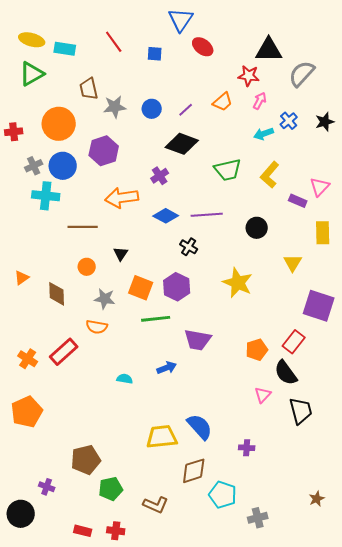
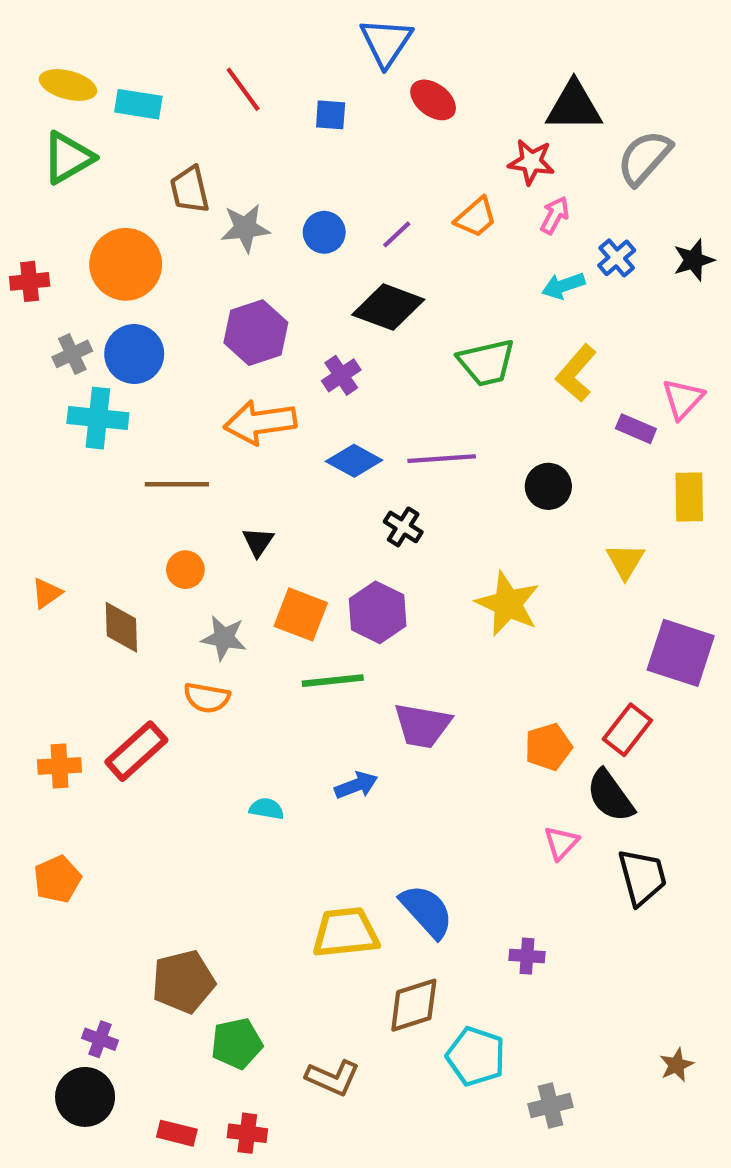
purple hexagon: (104, 151) -> (256, 333), moved
orange cross: (28, 359) -> (59, 766), turned -36
orange pentagon: (27, 412) -> (57, 879), size x0.7
black circle: (21, 514) -> (85, 1097), moved

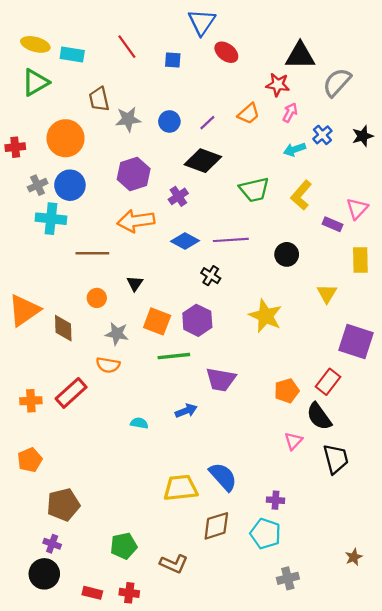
orange triangle: (47, 593) -> (24, 310), size x2.0
brown pentagon: (183, 982) -> (63, 505), moved
cyan pentagon: (476, 1056) -> (265, 534), moved

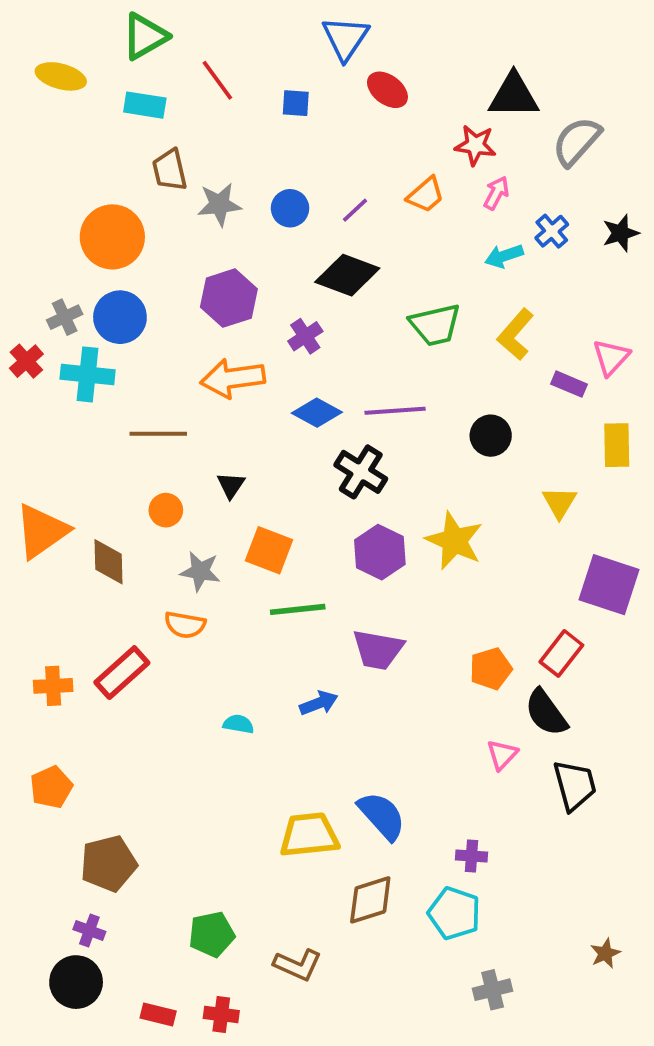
cyan rectangle: (72, 54) -> (145, 105), moved
green triangle: (35, 82) -> (145, 36), moved
red cross: (15, 147) -> (26, 361), moved, turned -36
black cross: (211, 276) -> (361, 472), size x1.5
purple hexagon: (197, 320) -> (380, 552), moved

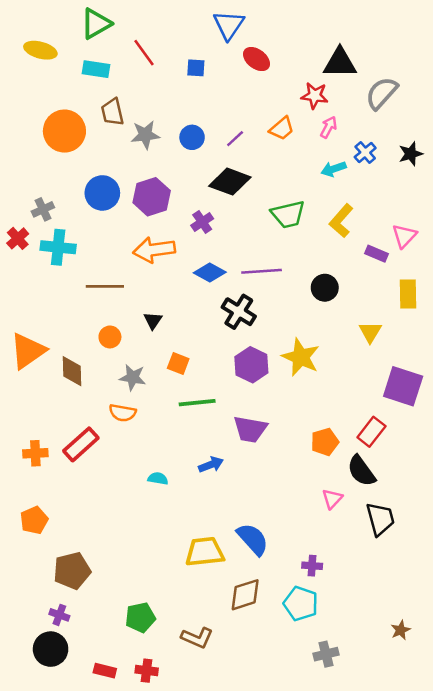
orange circle: (112, 237) -> (64, 131), moved
blue circle: (120, 317) -> (102, 193), moved
orange square: (269, 550) -> (178, 364), size x0.7

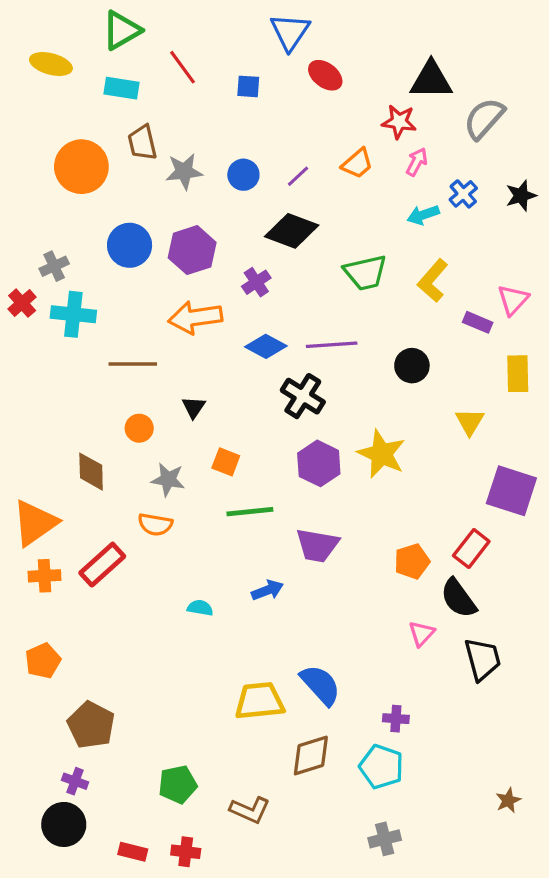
orange triangle: (28, 351) -> (35, 523), moved
brown pentagon: (72, 571) -> (91, 725), turned -30
gray cross: (326, 654) -> (385, 839), moved

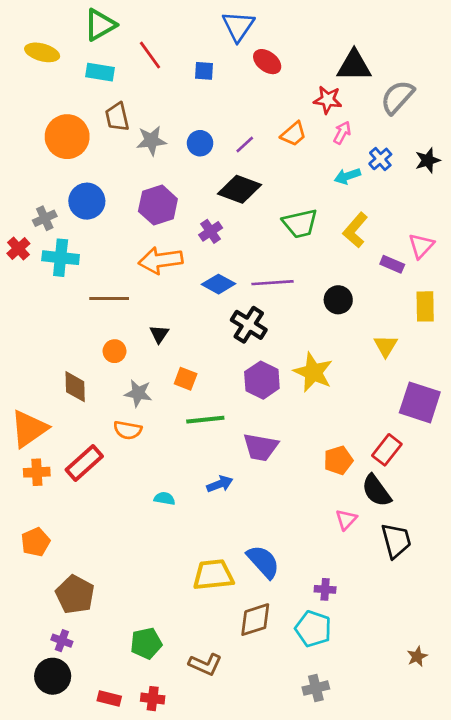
blue circle: (130, 245) -> (87, 201), moved

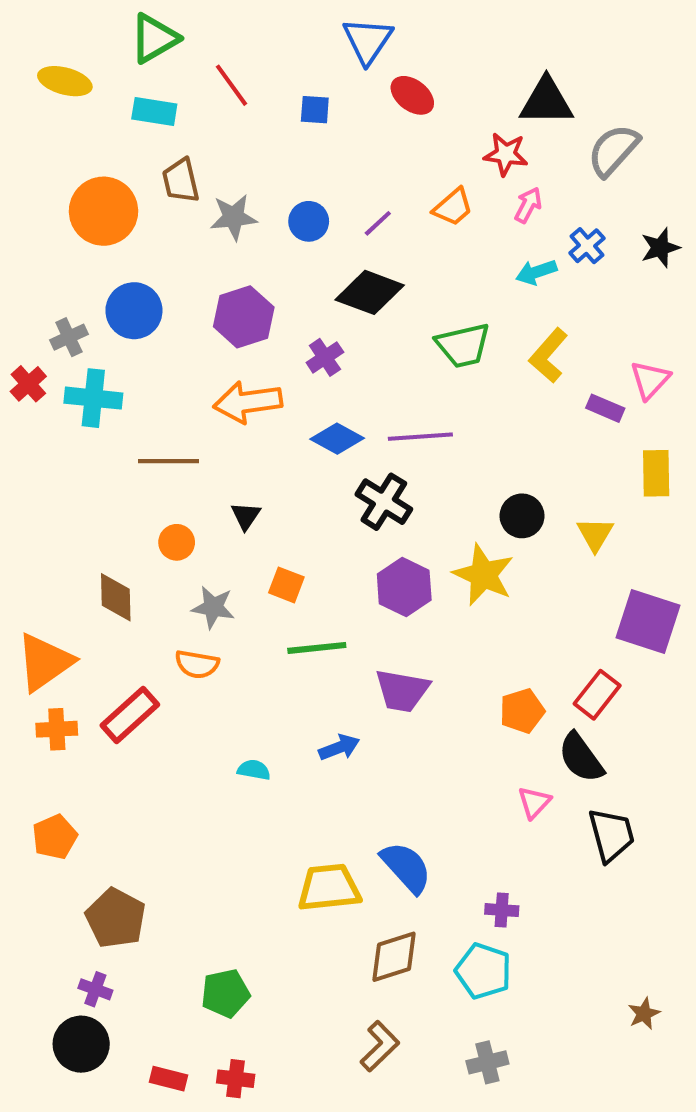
black circle: (338, 300) -> (522, 516), moved
brown L-shape: (205, 664) -> (380, 1046), moved, turned -68

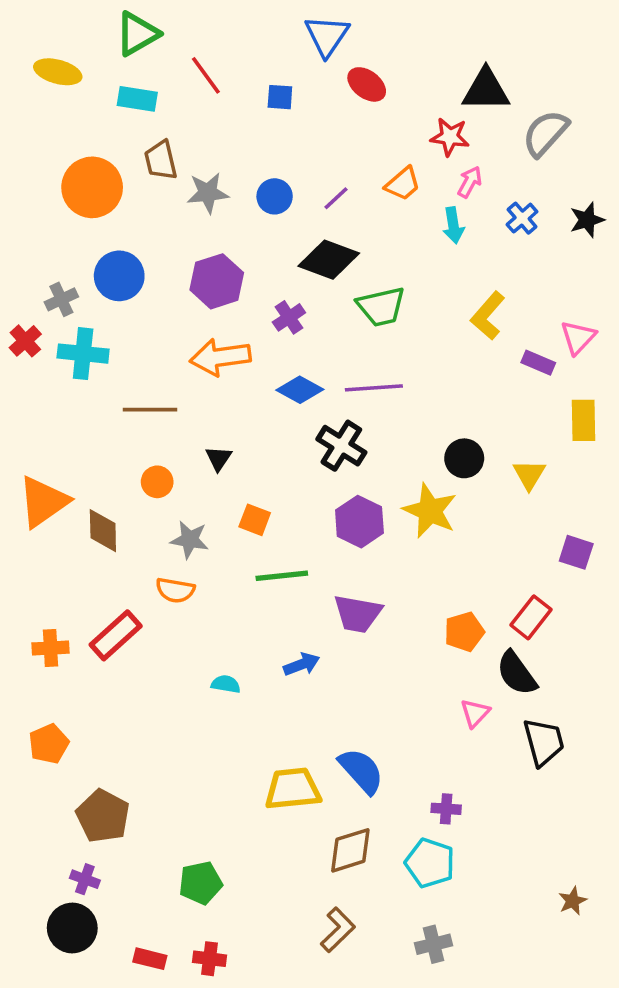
cyan arrow: (536, 272) -> (453, 225), moved, turned -80
green trapezoid: (463, 345) -> (381, 307), moved
purple square: (648, 622) -> (576, 552), size x0.6
orange triangle: (45, 662) -> (43, 502), moved

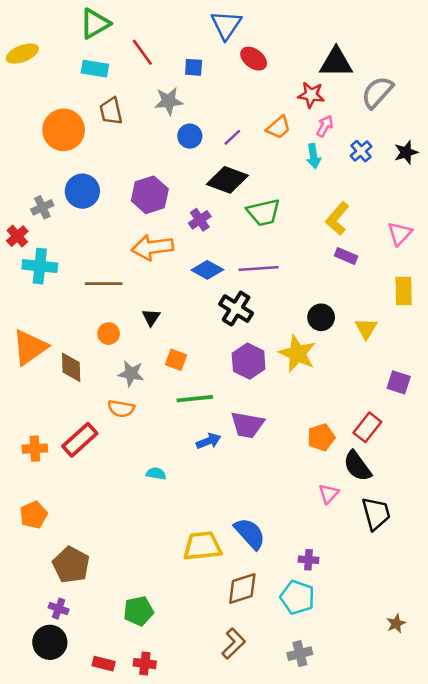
yellow ellipse: (58, 72) -> (22, 54), moved, turned -36
gray star: (208, 193) -> (169, 101), moved
cyan cross: (83, 354) -> (40, 266), moved
purple rectangle: (538, 363) -> (346, 256), moved
blue arrow: (302, 664) -> (209, 441), moved

